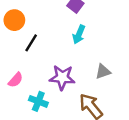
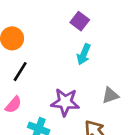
black line: (31, 43) -> (20, 72), moved

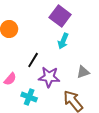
purple square: (80, 21) -> (60, 16), size x1.5
black line: (20, 72) -> (33, 60), moved

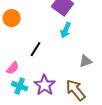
purple star: (49, 77) -> (45, 85), moved, turned 30
cyan cross: (29, 97) -> (20, 86), moved

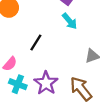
cyan arrow: (66, 30) -> (70, 21), turned -63

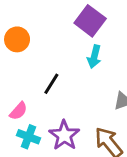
cyan arrow: (70, 21) -> (94, 57), turned 54

